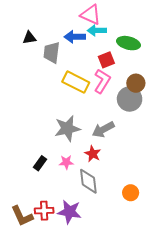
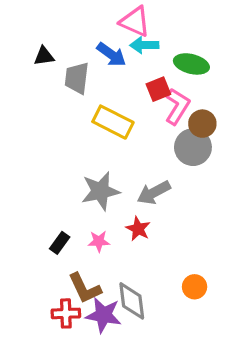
blue arrow: (75, 37) -> (111, 55), turned -144
pink L-shape: (102, 81) -> (177, 106), moved
gray diamond: (88, 181) -> (132, 301), moved
brown L-shape: (22, 216) -> (85, 288), moved

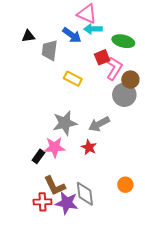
yellow rectangle: (113, 122) -> (73, 79), size x0.7
pink star: (99, 241) -> (55, 147), moved, size x1.5

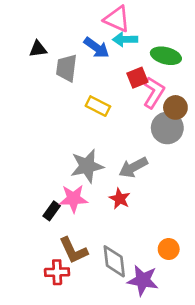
purple star: (67, 203) -> (143, 280), moved

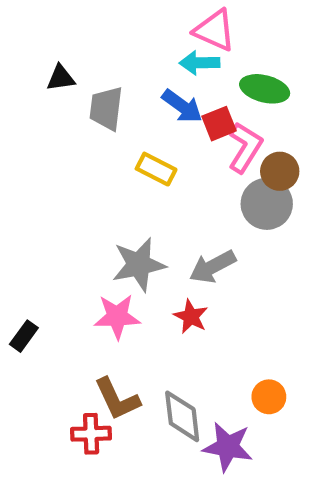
pink triangle: (117, 19) -> (215, 30), moved
blue arrow: (97, 48) -> (182, 106), moved
black rectangle: (52, 211) -> (24, 336), moved

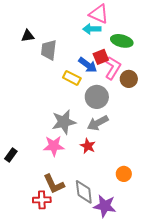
blue arrow: (182, 106) -> (88, 65), moved
gray circle: (267, 204) -> (97, 97), moved
orange circle: (269, 397) -> (124, 174), moved

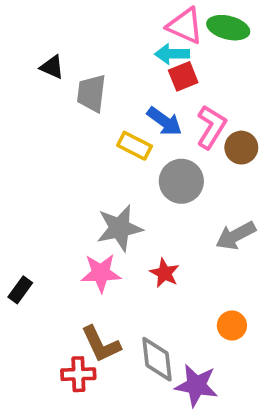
black triangle: (28, 36) -> (52, 67), turned 32
green ellipse: (122, 41) -> (228, 28), moved
red square: (101, 57) -> (183, 76), moved
gray arrow: (98, 123) -> (236, 236), moved

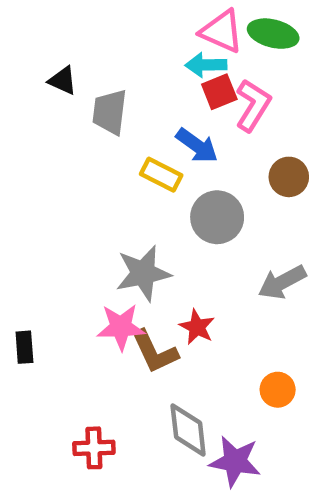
pink L-shape: (211, 127) -> (253, 105), moved
black rectangle: (20, 290) -> (24, 347), turned -40
brown L-shape: (101, 344) -> (154, 352), moved

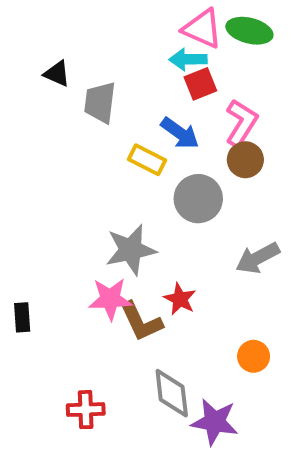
pink L-shape: (253, 105) -> (241, 123), moved
brown circle: (289, 177) -> (245, 160), moved

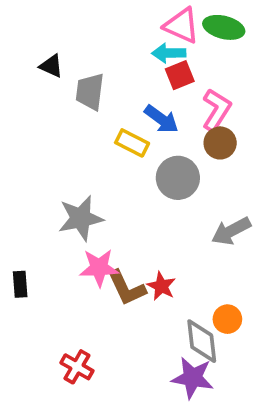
gray star: (131, 250) -> (81, 218), moved
red star: (180, 299) -> (161, 286), moved
gray diamond: (172, 393) -> (202, 341), moved
red cross: (86, 410) -> (77, 367), turned 32

